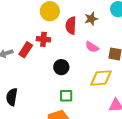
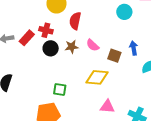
brown star: (91, 19) -> (72, 47), moved
black circle: (61, 67) -> (51, 48), moved

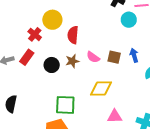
cyan circle: (124, 12) -> (129, 20), moved
red cross: (46, 30) -> (35, 34), moved, turned 32
brown square: (114, 56) -> (114, 57), moved
green square: (60, 90) -> (65, 105), size x1.5

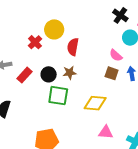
red rectangle: (27, 57) -> (25, 75), moved
pink semicircle: (93, 57) -> (116, 55), moved
green square: (65, 105) -> (58, 96), moved

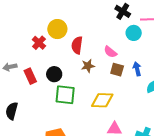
pink semicircle: (116, 55) -> (110, 52), moved
brown star: (70, 73) -> (88, 66), moved
red rectangle: (25, 75) -> (30, 76), turned -63

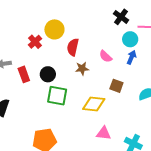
blue arrow: (137, 69) -> (132, 57), moved, turned 32
brown square: (117, 70) -> (116, 86), moved

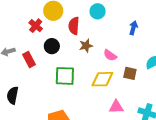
cyan circle: (130, 39) -> (98, 11), moved
pink semicircle: (106, 56) -> (110, 55), moved
black circle: (48, 74) -> (52, 46), moved
brown square: (116, 86) -> (130, 73), moved

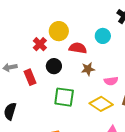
red semicircle: (74, 26) -> (78, 48), turned 90
pink semicircle: (110, 55) -> (111, 81), turned -48
yellow diamond: (102, 79) -> (101, 104), turned 30

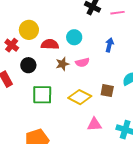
cyan circle: (103, 36) -> (74, 37), moved
pink semicircle: (111, 81) -> (82, 62), moved

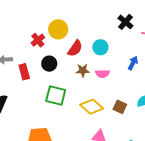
red semicircle: (50, 44) -> (75, 48), turned 108

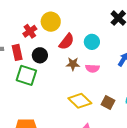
red rectangle: (24, 72) -> (17, 52), moved
green square: (56, 96) -> (26, 75), moved

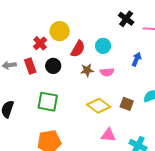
green square: (26, 75) -> (48, 102), moved

